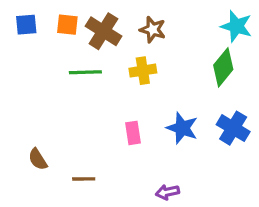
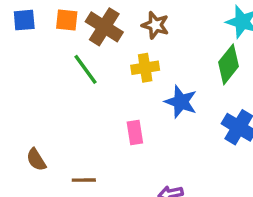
green line: (85, 72) -> (86, 69), turned 56
blue star: (182, 128) -> (181, 102), moved

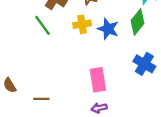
blue star: (181, 102) -> (108, 29), moved
pink rectangle: (135, 132) -> (98, 80), moved, size x1.5

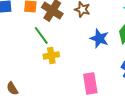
yellow cross: (82, 24) -> (51, 55), moved

